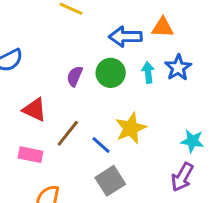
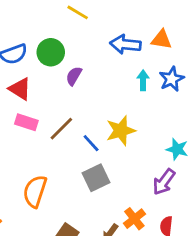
green circle: (111, 73) -> (51, 52), moved
red triangle: (35, 110) -> (20, 89), moved
pink rectangle: (30, 155) -> (26, 122), moved

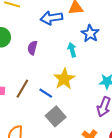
purple semicircle: (74, 76) -> (32, 48), moved
cyan arrow: (143, 80) -> (72, 50), moved

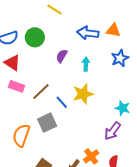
cyan arrow: (72, 50) -> (86, 64), moved
gray square: (56, 116) -> (47, 123), moved

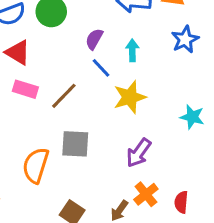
blue line: (62, 102) -> (101, 68), moved
gray square: (47, 123) -> (75, 144), turned 30
purple arrow: (113, 131) -> (139, 153), moved

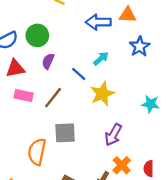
purple semicircle: (94, 39) -> (48, 61), moved
cyan arrow: (132, 50) -> (101, 59), turned 56
red triangle: (18, 52) -> (15, 69), turned -36

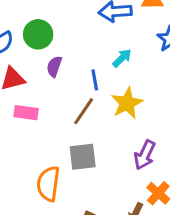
blue line: (79, 74) -> (95, 80), turned 42
brown line: (53, 98) -> (84, 111), moved

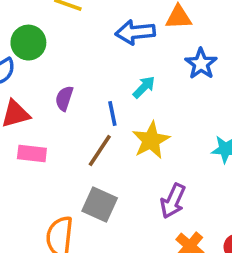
green circle: (38, 34) -> (28, 43), moved
gray square: (83, 157) -> (100, 204), turned 32

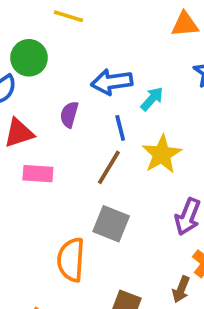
blue arrow: (135, 32) -> (112, 82), moved

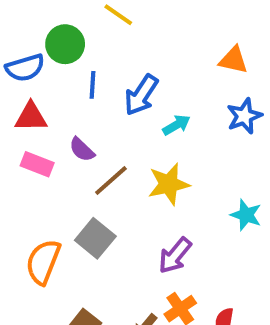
blue arrow: (112, 82) -> (141, 95), turned -66
purple semicircle: (69, 114) -> (82, 150), moved, turned -80
blue line: (120, 128) -> (93, 85), moved

